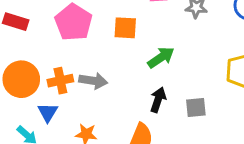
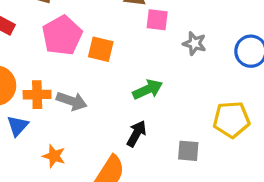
orange square: (125, 28) -> (101, 49), moved
gray square: (196, 107) -> (188, 151), moved

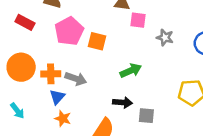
blue triangle: (18, 126) -> (57, 97), moved
black arrow: (137, 134) -> (123, 102), turned 66
gray square: (188, 151) -> (146, 116), moved

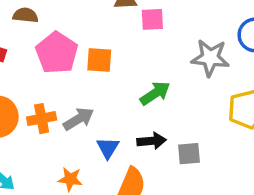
gray star: (165, 37) -> (210, 58), moved, size x1.5
gray arrow: (76, 79) -> (79, 119), turned -40
blue triangle: (57, 97) -> (108, 148), moved

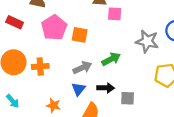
gray arrow: (79, 119) -> (82, 68), moved

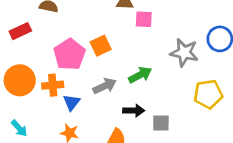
red rectangle: (15, 22) -> (20, 31), turned -49
pink pentagon: (54, 28) -> (69, 54), moved
orange square: (80, 35) -> (101, 46), turned -35
blue triangle: (78, 89) -> (72, 102), moved

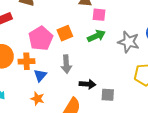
green arrow: (140, 75) -> (96, 36), moved
gray arrow: (105, 86) -> (66, 64), turned 108

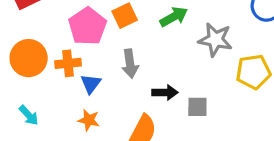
gray star: (129, 42) -> (215, 40), moved

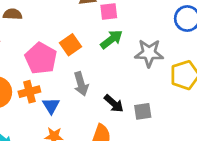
black arrow: (165, 92) -> (114, 103), turned 50

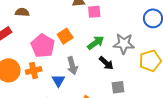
green arrow: (112, 39) -> (96, 43), moved
black arrow: (114, 103) -> (106, 63), moved
blue triangle: (51, 106) -> (58, 81), moved

